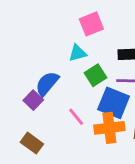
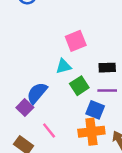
blue square: (114, 103) -> (95, 110), size x0.7
pink line: (76, 117) -> (49, 130), moved

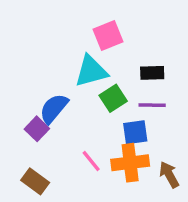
cyan triangle: (64, 66) -> (91, 71), size x1.5
blue square: (95, 110) -> (135, 132), turned -30
pink line: (49, 130) -> (91, 161), moved

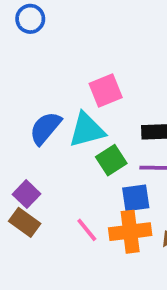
blue semicircle: (54, 108) -> (45, 128), moved
brown rectangle: (35, 181) -> (25, 222), moved

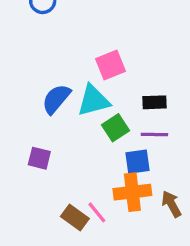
purple square: (26, 194) -> (39, 158), turned -30
brown rectangle: (25, 222) -> (75, 217), moved
pink line: (87, 230) -> (97, 212), moved

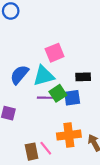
purple line: (154, 135) -> (46, 98), moved
blue square: (138, 162) -> (72, 98), moved
brown rectangle: (75, 217) -> (32, 152), turned 42

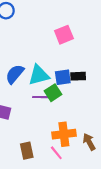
pink square: (55, 53) -> (64, 35), moved
blue square: (72, 98) -> (63, 77), moved
pink line: (46, 148) -> (56, 153), moved

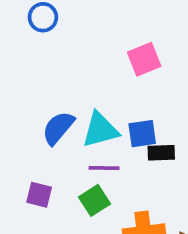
black rectangle: (78, 76) -> (161, 153), moved
green square: (53, 93) -> (94, 200), moved

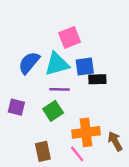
pink square: (144, 59) -> (70, 37), moved

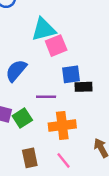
cyan triangle: (57, 64) -> (44, 29), moved
green square: (53, 111) -> (22, 118), moved
orange cross: (86, 132) -> (62, 125), moved

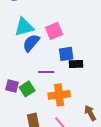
cyan triangle: (44, 29) -> (24, 27), moved
blue semicircle: (16, 71) -> (31, 43), moved

